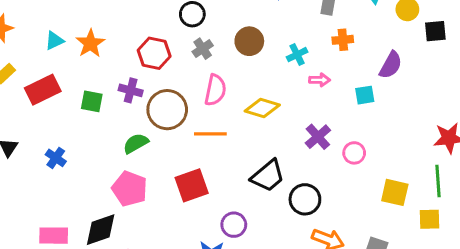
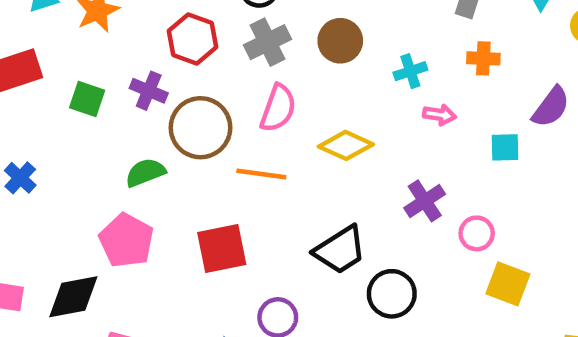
gray cross: (203, 49) -> (267, 42), size x1.4
yellow square: (395, 192) -> (508, 284), moved

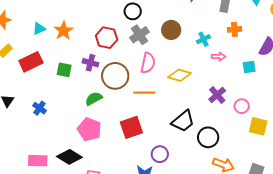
black diamond: (73, 297) -> (69, 157), turned 50

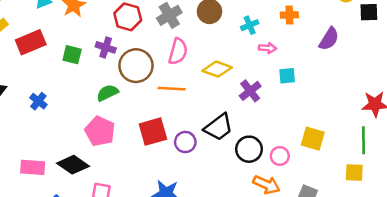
cyan square: (249, 67) -> (287, 76), moved
purple cross: (217, 95) -> (250, 91), moved
pink circle: (242, 106) -> (280, 156), moved
purple circle: (160, 154) -> (185, 142), moved

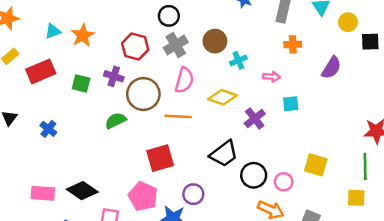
cyan cross: (250, 25) -> (238, 60), moved
pink pentagon: (100, 131) -> (143, 196), moved
purple circle: (185, 142) -> (193, 194), moved

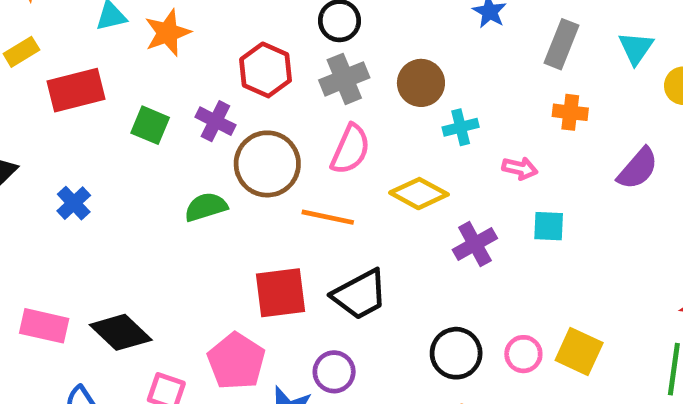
black trapezoid: (224, 154) -> (360, 295), moved
pink circle: (284, 182) -> (523, 354), moved

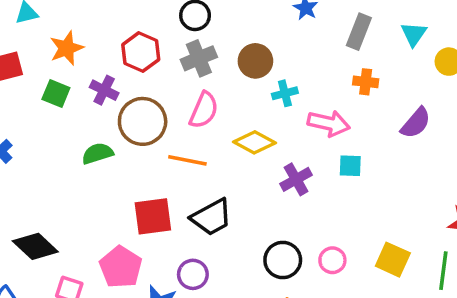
orange star: (168, 33) -> (67, 48), moved
pink arrow: (520, 168) -> (329, 123), size x1.6
yellow square: (579, 351) -> (393, 260), moved

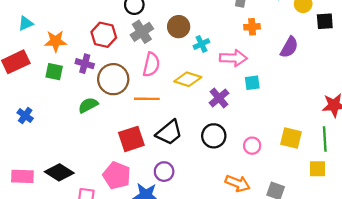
orange star: (67, 48) -> (56, 41), turned 30
black circle: (283, 260) -> (214, 136), moved

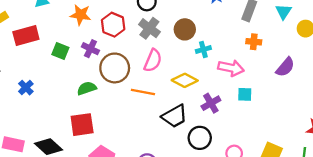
gray cross: (142, 32) -> (149, 28), turned -30
orange star: (56, 41) -> (81, 15), moved
black trapezoid: (169, 133) -> (175, 116), moved
red square: (131, 139) -> (82, 125), moved

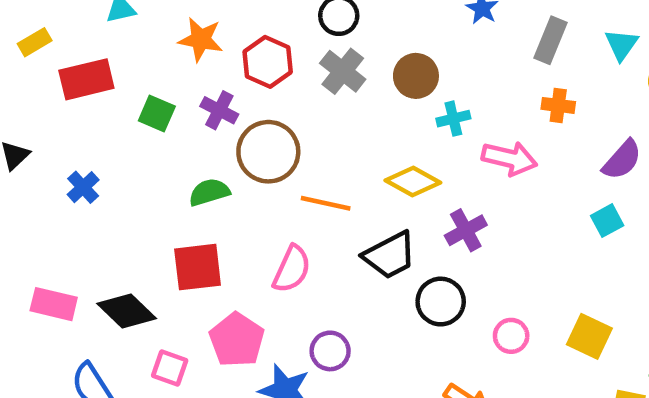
pink semicircle: (153, 61) -> (292, 269), moved
cyan square: (245, 94) -> (607, 221), moved, turned -32

